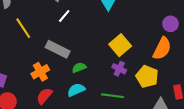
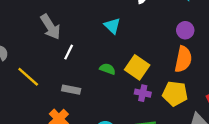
gray rectangle: (58, 49) -> (71, 90), size x0.7
green semicircle: (79, 68) -> (108, 69), moved, turned 56

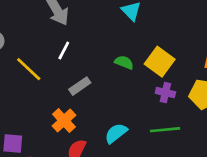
white line: (69, 52) -> (64, 51), moved
gray rectangle: (71, 90) -> (80, 86), turned -48

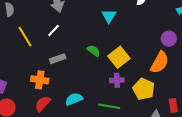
purple cross: (165, 93) -> (117, 80), turned -32
orange cross: (64, 121) -> (40, 80), turned 36

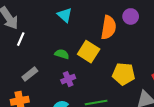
white line: (54, 30) -> (21, 39), moved
orange semicircle: (160, 62) -> (108, 27), moved
purple cross: (117, 80) -> (68, 79), moved

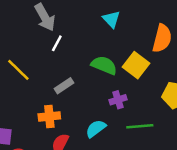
green semicircle: (62, 54) -> (104, 65), size x1.5
purple cross: (68, 79) -> (118, 100), moved

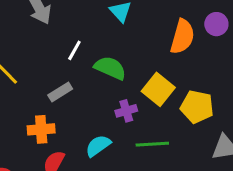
white line: (57, 43) -> (74, 50), moved
yellow square: (136, 65) -> (158, 89), moved

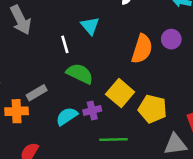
white line: (74, 50) -> (65, 44), moved, turned -48
orange cross: (41, 129) -> (17, 111), moved
cyan semicircle: (98, 146) -> (67, 116), moved

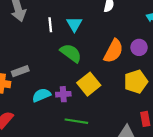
white line: (65, 44) -> (50, 25), moved
green semicircle: (80, 74) -> (71, 53), moved
yellow pentagon: (153, 109) -> (136, 82), moved, turned 30

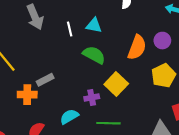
cyan triangle: (74, 24) -> (94, 25), turned -42
cyan semicircle: (41, 95) -> (69, 117), moved

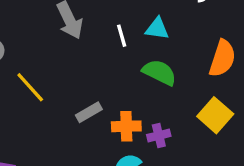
yellow square: (116, 84) -> (215, 115), moved
orange cross: (27, 95) -> (126, 126), moved

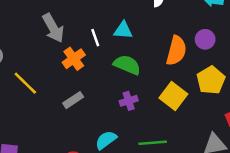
orange cross: (126, 126) -> (74, 59), moved, turned -30
purple cross: (159, 135) -> (129, 101), moved

